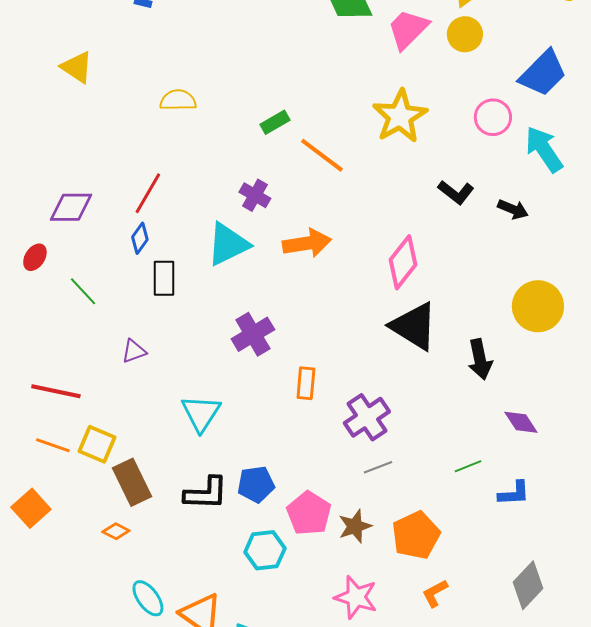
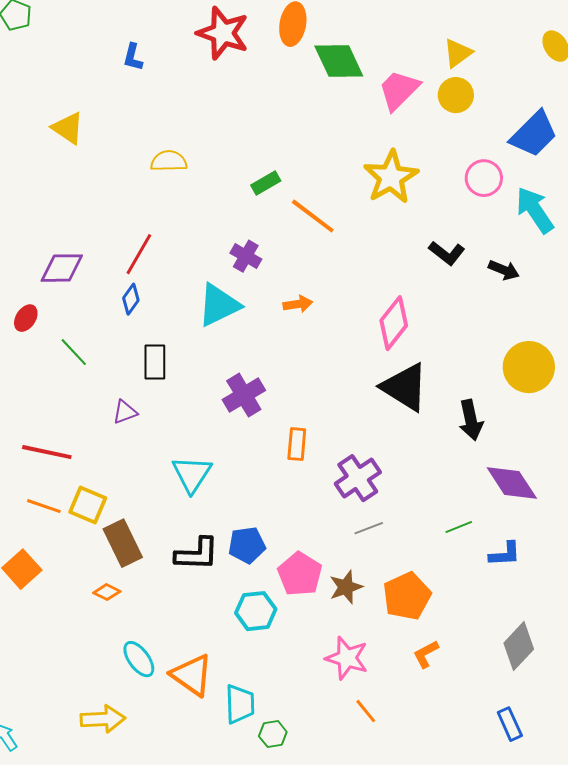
orange arrow: (307, 243) -> (298, 304), size x0.6
black rectangle: (164, 278) -> (155, 362), moved
purple diamond: (521, 422) -> (512, 483), size x1.5

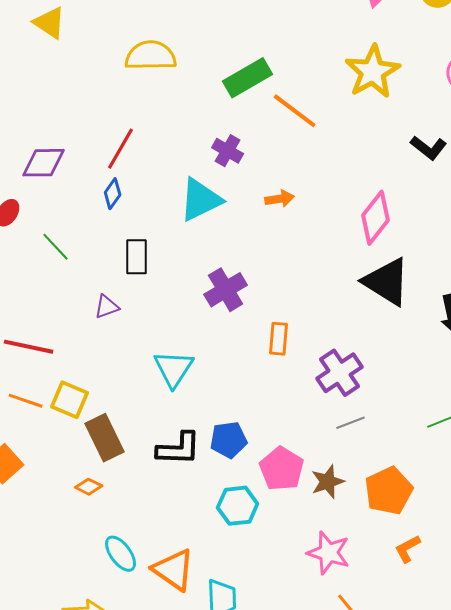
yellow semicircle: (169, 161) -> (151, 56), size x1.4
green rectangle: (266, 183) -> (248, 78), size x1.6

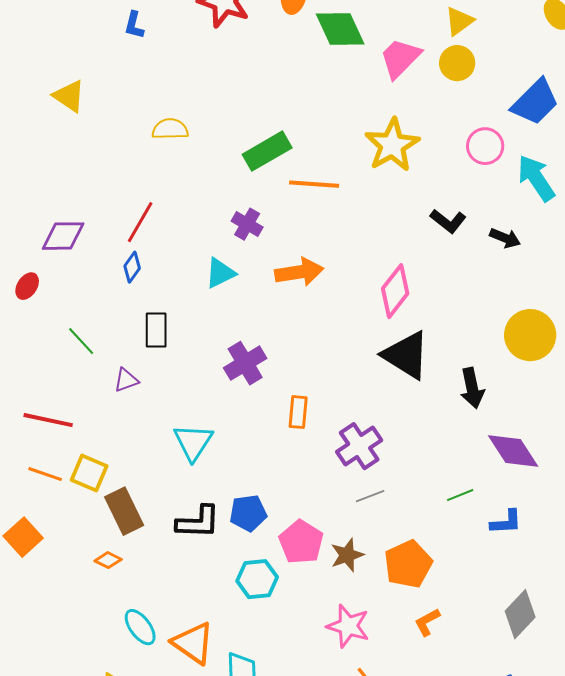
yellow semicircle: (151, 56) -> (170, 129), size x0.7
orange line: (295, 111) -> (314, 184), turned -33
orange arrow: (280, 199) -> (299, 272), size x1.6
cyan triangle: (201, 200) -> (220, 273), size x0.7
green line: (56, 247) -> (81, 341), moved

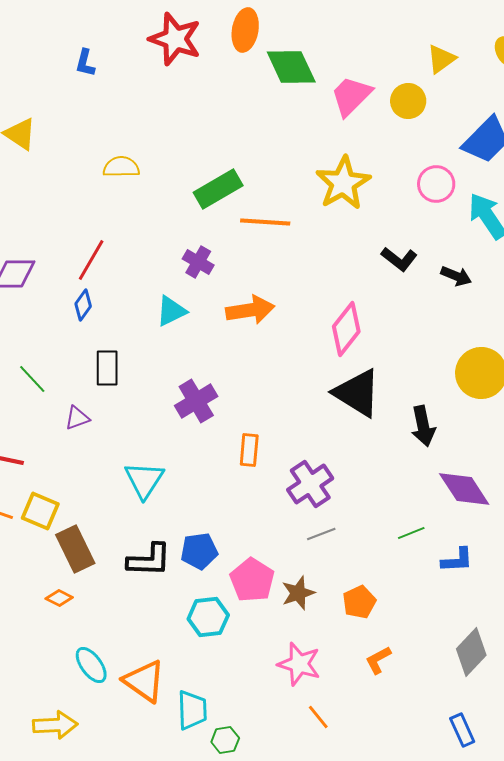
yellow triangle: (459, 21) -> (441, 59), moved
orange pentagon: (408, 564) -> (359, 602), size x0.7

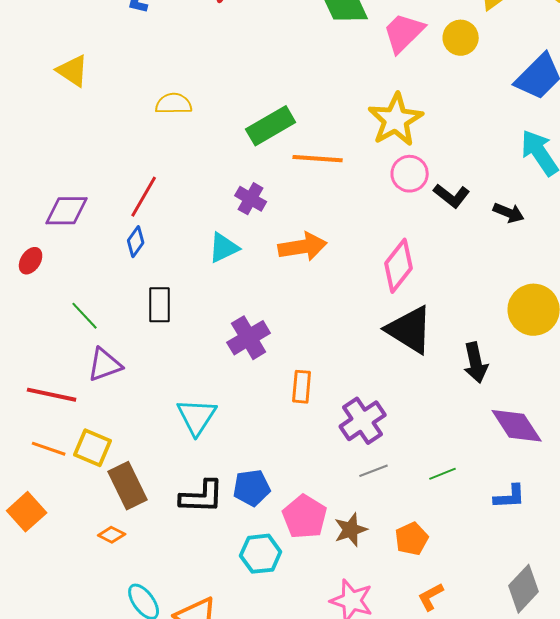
pink circle: (436, 184) -> (410, 174), moved
purple triangle: (77, 418) -> (105, 365), moved, size x1.4
green line: (411, 533) -> (443, 474), moved

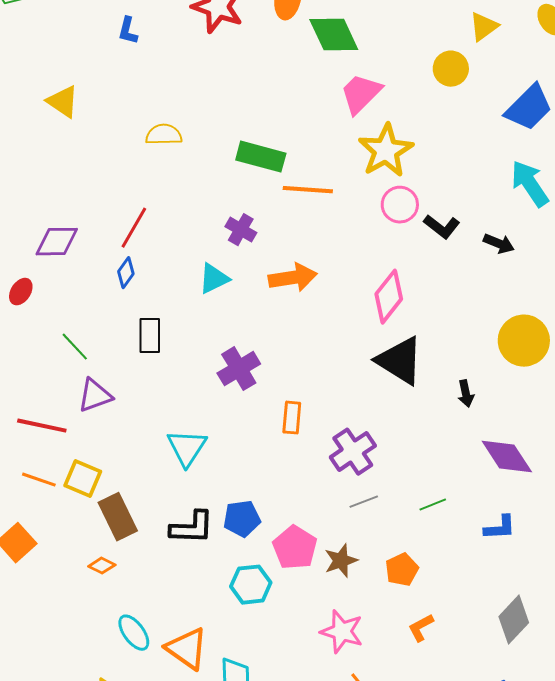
pink trapezoid: (404, 33) -> (361, 94), moved
green rectangle: (271, 126) -> (261, 157), turned 45
black arrow: (476, 363) -> (466, 394), size x0.7

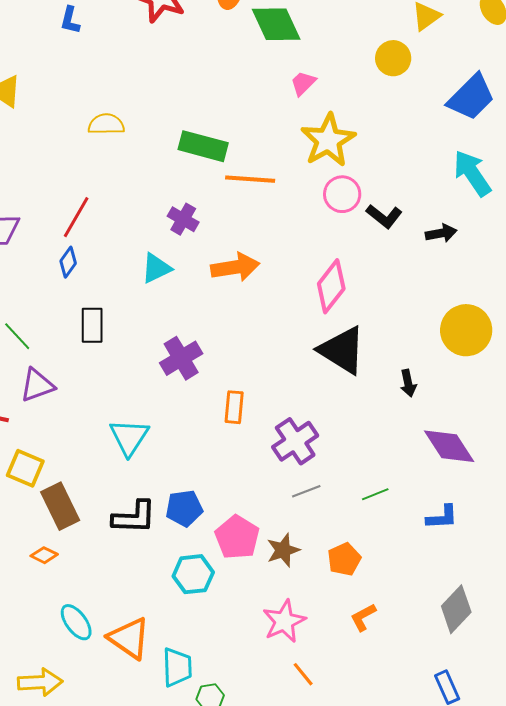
pink trapezoid: (361, 94) -> (303, 83), size x0.6
black arrow: (499, 244) -> (441, 233), turned -32
pink star: (342, 632) -> (284, 621), turned 30

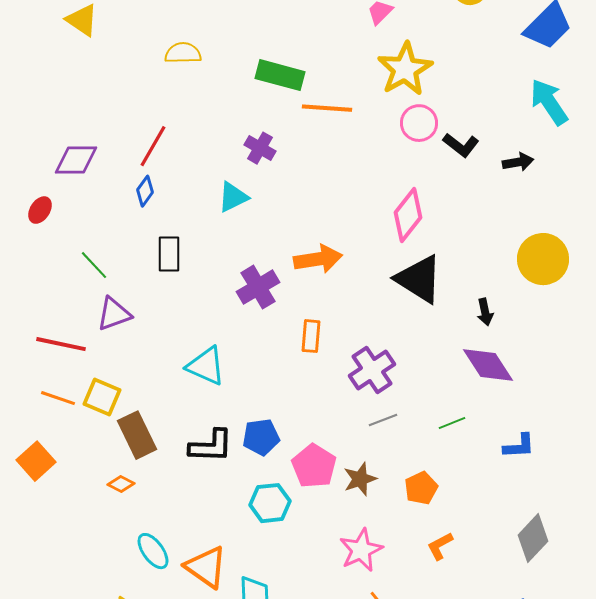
orange arrow: (235, 267) -> (318, 259), moved
cyan triangle: (129, 437) -> (206, 366), turned -39
purple diamond: (449, 446) -> (488, 365), moved

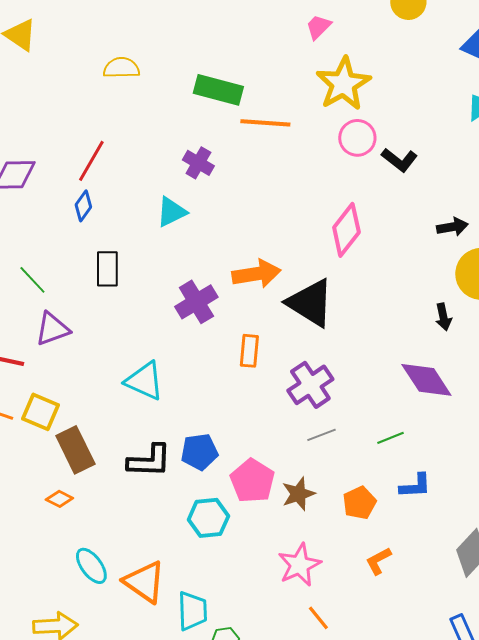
black arrow: (518, 162) -> (452, 227), moved
black triangle: (419, 279) -> (310, 303), moved
black arrow: (485, 312) -> (443, 317), moved
blue L-shape: (519, 446) -> (415, 486), moved

